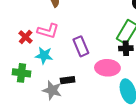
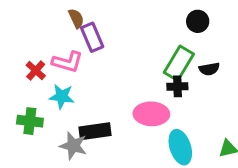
purple rectangle: (81, 46) -> (92, 37), moved
black rectangle: (68, 80) -> (95, 131), size x1.5

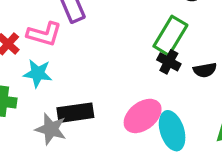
black semicircle: (209, 69) -> (205, 70), moved
black cross: (177, 86) -> (169, 62), turned 30
pink ellipse: (151, 114) -> (143, 116), moved, turned -40

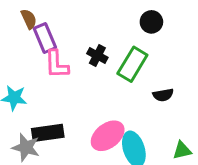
pink L-shape: (44, 34) -> (57, 64), moved, turned 72
black cross: (169, 62) -> (97, 55), moved

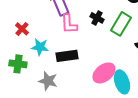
black rectangle: (48, 133) -> (67, 56), moved

